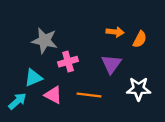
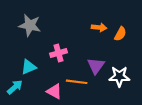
gray star: (45, 41) -> (30, 25), moved
purple triangle: (111, 64) -> (96, 66), moved
pink triangle: (53, 95) -> (54, 91), moved

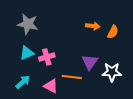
pink cross: (59, 53) -> (47, 57), moved
cyan triangle: (29, 67) -> (27, 53), moved
cyan arrow: (15, 87) -> (23, 82), moved

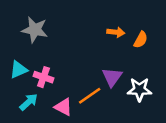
cyan triangle: (27, 53) -> (19, 70), moved
pink cross: (47, 57) -> (44, 77), moved, turned 35
orange line: (72, 77) -> (90, 96), turned -42

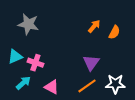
orange arrow: (116, 32) -> (94, 26), turned -56
white star: (139, 90) -> (115, 84), moved
orange line: (90, 96) -> (87, 86), moved

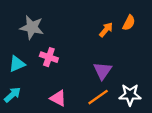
orange semicircle: (114, 32) -> (129, 23), moved
pink cross: (35, 63) -> (49, 57), moved
cyan arrow: (23, 83) -> (12, 95), moved

